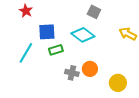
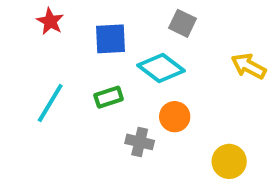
blue square: (47, 32) -> (110, 39), moved
orange circle: (90, 69) -> (175, 117), moved

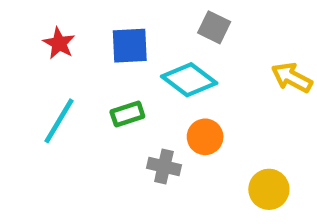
red star: (50, 21) -> (59, 43), moved

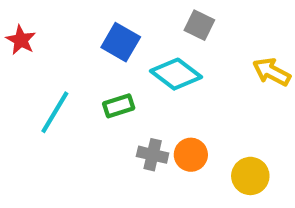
red star: (59, 43) -> (21, 40), moved
blue square: (130, 46) -> (121, 42), turned 33
orange circle: (205, 137) -> (191, 155), moved

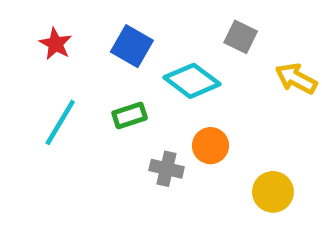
gray square: (199, 25) -> (241, 37), moved
red star: (21, 40) -> (56, 44), moved
orange circle: (191, 155) -> (211, 146), moved

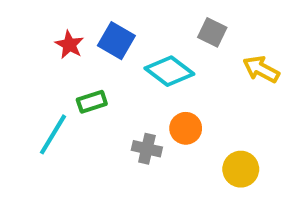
red star: (56, 44) -> (69, 45), moved
green rectangle: (130, 116) -> (92, 102), moved
cyan line: (60, 122) -> (53, 134), moved

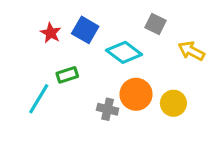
orange circle: (186, 128) -> (136, 94), size x1.4
yellow circle: (241, 169) -> (173, 103), moved

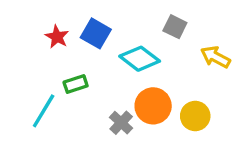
gray cross: (108, 109) -> (121, 123), turned 30

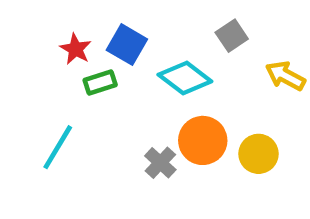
gray square: (175, 27) -> (232, 36), turned 30
green rectangle: (76, 84) -> (100, 82), moved

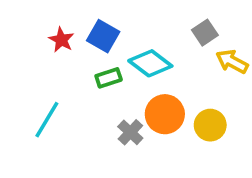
gray square: (232, 36) -> (205, 33), moved
green rectangle: (100, 82) -> (109, 78), moved

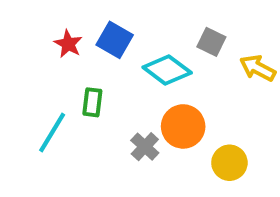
gray square: (205, 33) -> (211, 42), moved, turned -30
green rectangle: (109, 78) -> (92, 102), moved, turned -65
yellow circle: (210, 125) -> (229, 163), moved

